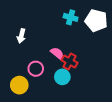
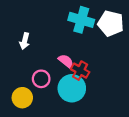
cyan cross: (71, 17) -> (81, 20), size x1.5
cyan circle: (62, 77) -> (72, 88), size x1.5

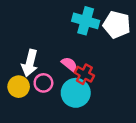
white arrow: (25, 41) -> (30, 63), moved, size x1.5
yellow circle: (22, 98) -> (19, 87), moved

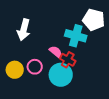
cyan cross: (86, 21) -> (76, 36), moved
white arrow: (30, 63) -> (24, 30), moved

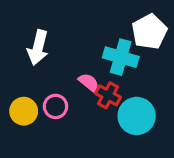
white pentagon: (94, 20) -> (149, 32), turned 30
cyan circle: (61, 75) -> (137, 116), moved

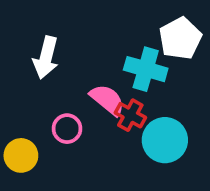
pink semicircle: (89, 83) -> (107, 100), size x1.4
yellow circle: (24, 111) -> (21, 155), moved

